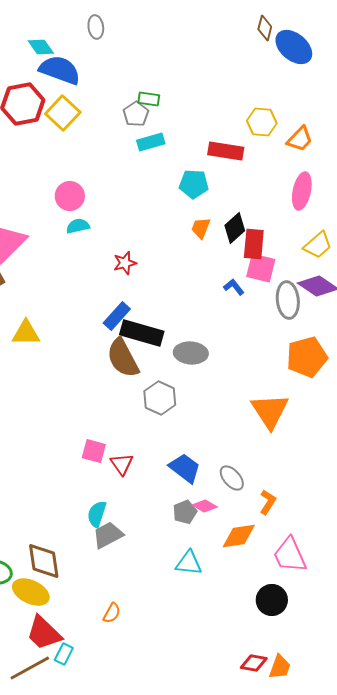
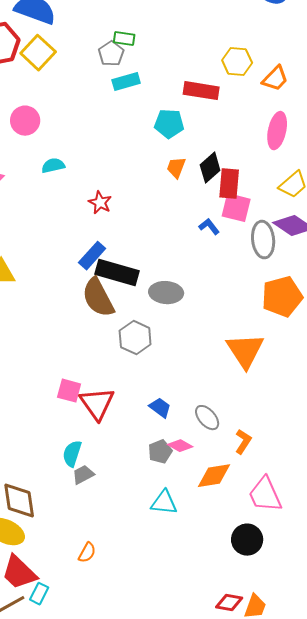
pink circle: (70, 196) -> (25, 121), moved
red star: (125, 263) -> (100, 203), turned -30
red triangle: (122, 464) -> (97, 404), size x1.5
blue trapezoid: (185, 468) -> (160, 408), size x0.7
gray trapezoid: (108, 535) -> (83, 475), size x0.7

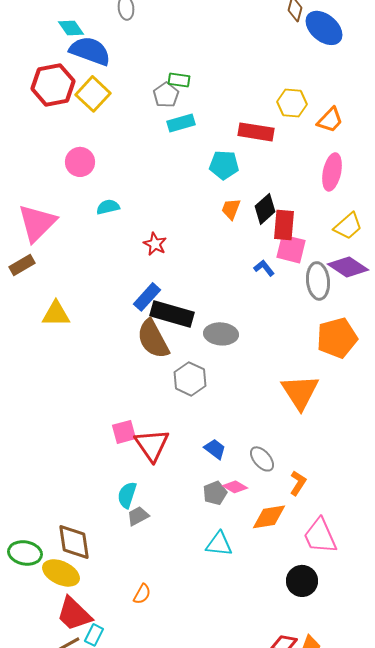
pink square: (69, 391) -> (124, 432), turned -30

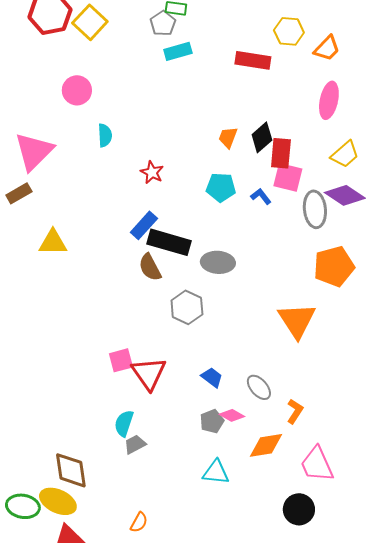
cyan pentagon: (224, 165) -> (221, 187), moved
cyan semicircle: (108, 207) -> (105, 135), turned 100
brown semicircle: (153, 339) -> (150, 267), size x0.7
green ellipse: (25, 553) -> (23, 506), moved

